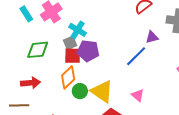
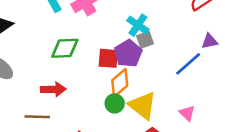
cyan cross: (78, 30) -> (138, 25), moved
gray square: (70, 43) -> (145, 40), moved
purple pentagon: (88, 51) -> (128, 53), turned 30
orange diamond: (68, 77) -> (120, 83), moved

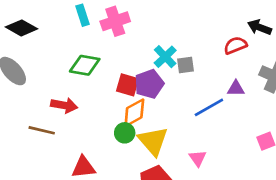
gray square: (145, 40) -> (186, 65), moved

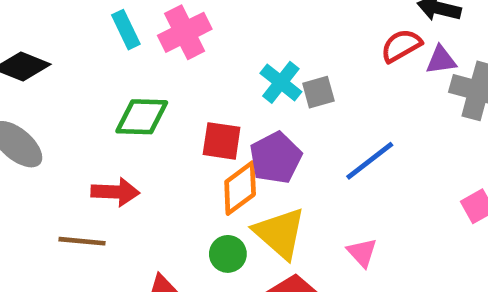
purple pentagon: (149, 84) -> (276, 158), moved
purple triangle: (236, 88) -> (441, 60), moved
green circle: (125, 133) -> (228, 254), moved

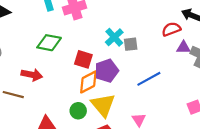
purple triangle: (441, 60) -> (183, 48), moved

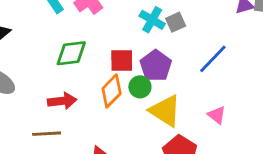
orange diamond: (88, 82) -> (112, 91), moved
green circle: (78, 111) -> (140, 87), moved

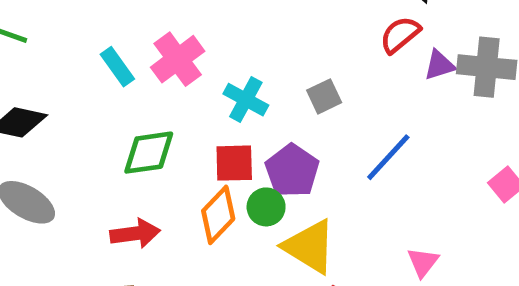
cyan cross: (152, 20) -> (246, 100), moved
pink triangle: (217, 115) -> (423, 262), moved, turned 30

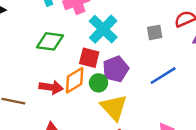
gray square: (324, 96) -> (155, 32), moved
cyan cross: (246, 100) -> (103, 29), size x1.4
red arrow: (135, 234) -> (51, 87), moved

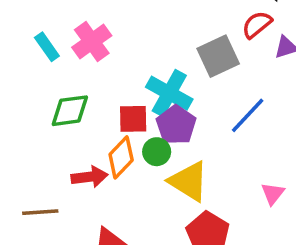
cyan cross: (103, 29) -> (169, 93), moved
gray square: (155, 32) -> (218, 56), size x1.6

